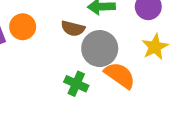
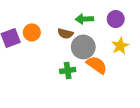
green cross: (76, 84) -> (68, 70), turned -32

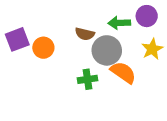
green arrow: (84, 19) -> (119, 23), moved
orange circle: (32, 32) -> (43, 48), moved

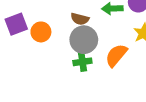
gray circle: (107, 50) -> (84, 40), moved
orange semicircle: (123, 72) -> (116, 55), turned -85

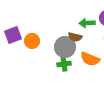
brown semicircle: (80, 19) -> (75, 37), moved
orange semicircle: (116, 55) -> (90, 59), turned -108

